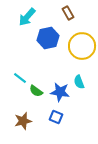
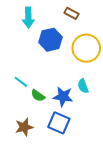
brown rectangle: (68, 13) -> (71, 13), turned -32
cyan arrow: (27, 17) -> (28, 18), turned -42
blue square: (56, 117) -> (59, 123), size x1.5

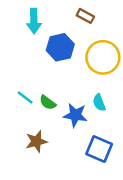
green semicircle: (38, 95) -> (48, 103), moved
blue square: (59, 123) -> (99, 149), moved
brown star: (24, 127) -> (36, 141), moved

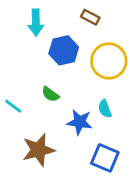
cyan line: (25, 98) -> (13, 106), moved
green semicircle: (48, 103) -> (50, 94), moved
brown star: (36, 141) -> (38, 150), size x1.4

